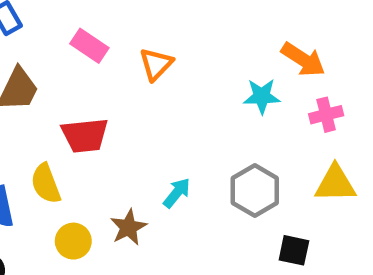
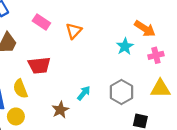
cyan star: (262, 96) -> (125, 46), turned -30
yellow circle: (73, 241) -> (16, 116), moved

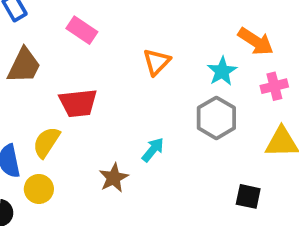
orange triangle: (74, 31) -> (157, 62), moved
yellow semicircle: (20, 89) -> (46, 142), turned 54
gray hexagon: (121, 92) -> (216, 118), moved

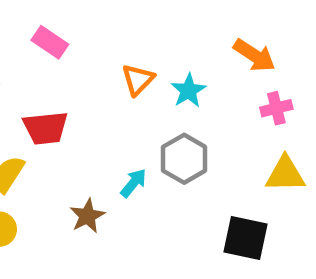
cyan star: (222, 71) -> (188, 91), moved
gray hexagon: (216, 118) -> (184, 159), moved
black square: (248, 196) -> (246, 238), size x1.5

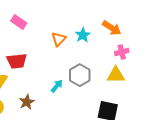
cyan star: (188, 91) -> (83, 35), moved
yellow triangle: (285, 174) -> (116, 75), moved
brown star: (87, 216) -> (27, 102), moved

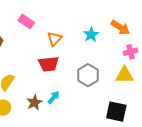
orange triangle: (59, 39) -> (55, 39), moved
red trapezoid: (17, 61) -> (48, 64), moved
cyan arrow: (57, 86) -> (54, 97), moved

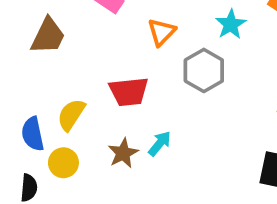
red trapezoid: (48, 64) -> (129, 92), moved
gray hexagon: (88, 75) -> (204, 70), moved

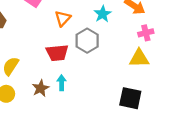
red trapezoid: (129, 92) -> (57, 53), moved
cyan arrow: (160, 144) -> (62, 83), turned -40

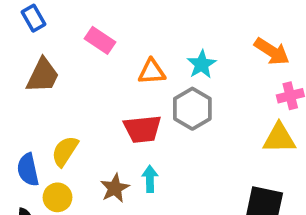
cyan star: (103, 14) -> (202, 64), moved
orange triangle: (63, 18) -> (152, 72), turned 42

